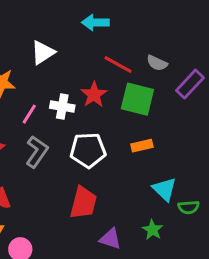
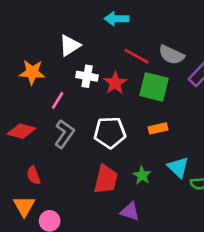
gray semicircle: (157, 63) -> (171, 55), size x1.4
white cross: (62, 107) -> (87, 76), moved
green star: (152, 230) -> (142, 175), moved

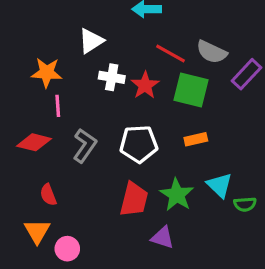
pink line: (58, 100) -> (58, 106), moved, turned -36
green star: (142, 175) -> (177, 195), size x1.5

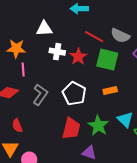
white triangle: (91, 41) -> (44, 29), turned 30
white pentagon: (139, 144) -> (74, 94), turned 30

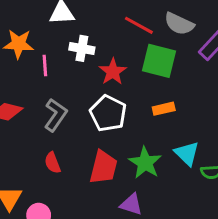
red star: (78, 57) -> (113, 72), moved
pink line: (23, 70) -> (45, 65), moved
red semicircle: (17, 126) -> (53, 163), moved

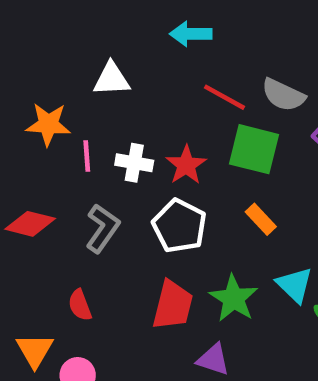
white cross: (82, 48) -> (134, 163), moved
orange rectangle: (164, 109) -> (261, 219), turned 60
red semicircle: (53, 163) -> (80, 305), moved

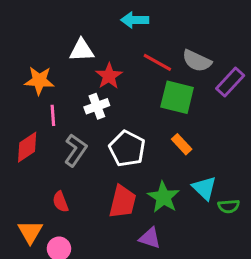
pink line: (87, 156) -> (53, 115), moved
white cross: (134, 163) -> (97, 106), turned -30
red star: (186, 165) -> (109, 76), moved
red diamond: (30, 224) -> (27, 147), turned -48

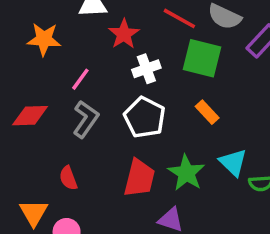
white cross: (97, 106) -> (146, 69), moved
pink line: (53, 115) -> (80, 79), moved, turned 40
red diamond: (27, 147) -> (30, 116), turned 32

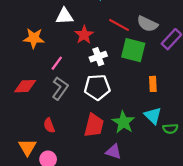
orange rectangle: (207, 112) -> (153, 84), moved, turned 40
white pentagon: (145, 117) -> (97, 87), turned -30

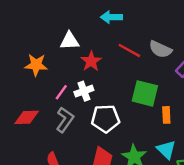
green square: (133, 50) -> (145, 93), moved
white cross: (98, 57) -> (84, 91), moved

